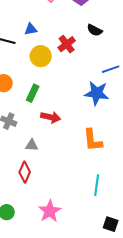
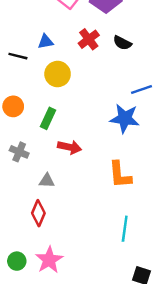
red cross: (67, 44) -> (89, 39), moved
pink star: (50, 211) -> (49, 260), moved

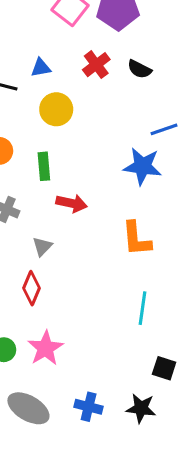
green rectangle: (48, 118) -> (44, 166), turned -30
gray triangle: (47, 181) -> (42, 246), turned -49

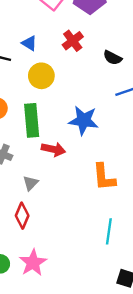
blue triangle: (41, 68) -> (29, 43), turned 42
black semicircle: (139, 69) -> (112, 58), moved
green rectangle: (44, 166) -> (32, 120), size x1.5
blue star: (143, 166) -> (84, 120), moved

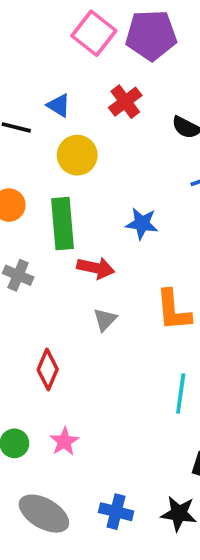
blue star: (84, 120) -> (142, 224), size x0.7
gray triangle: (31, 183) -> (105, 320), moved
pink star: (33, 263) -> (64, 441), size x0.7

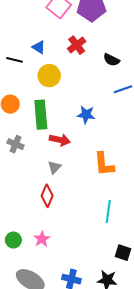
gray triangle: (105, 320) -> (54, 167), moved
red diamond: (48, 369) -> (47, 196), moved

